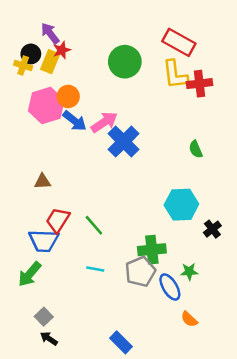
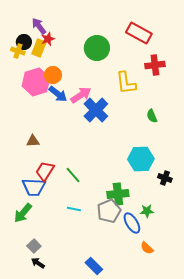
yellow L-shape: (175, 75) -> (126, 83), moved
black cross: (212, 229) -> (165, 178), turned -32

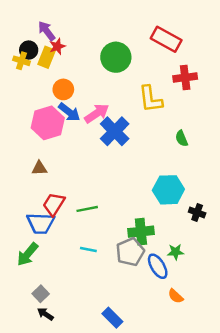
pink hexagon: (36, 82) -> (48, 123), moved
green line: (73, 175) -> (87, 209), turned -60

